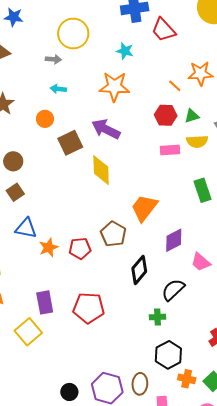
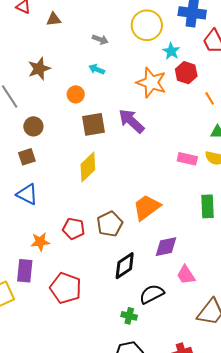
yellow circle: (73, 34) -> (147, 25), moved
red hexagon: (166, 115) -> (186, 73), moved
yellow diamond: (101, 170) -> (88, 167), moved, turned 32
orange star: (49, 247) -> (40, 242), moved

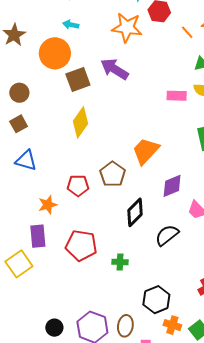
orange circle: (76, 94) -> (55, 53), size x1.8
green cross: (129, 316) -> (120, 262), moved

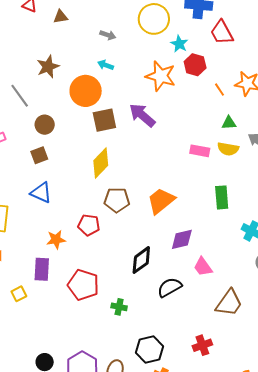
brown pentagon: (113, 174) -> (117, 200), moved, turned 30
yellow square: (19, 264) -> (19, 294), size x0.6

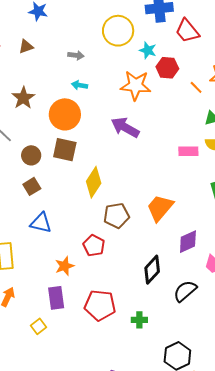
brown square: (104, 120) -> (65, 150), moved, turned 35
red pentagon: (89, 225) -> (94, 245), turned 30

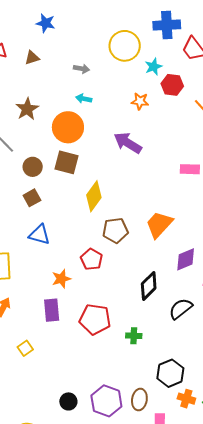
cyan star: (148, 50) -> (153, 67), turned 30
orange star: (136, 85) -> (140, 101), size x0.6
yellow square: (38, 326) -> (25, 348), moved

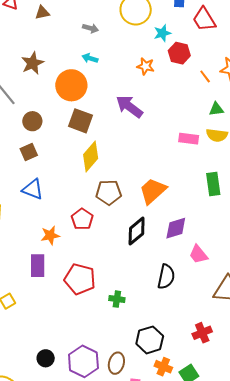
brown square: (66, 162) -> (80, 121), moved
black diamond: (149, 286) -> (137, 231), moved
black semicircle: (181, 309) -> (166, 277), turned 135

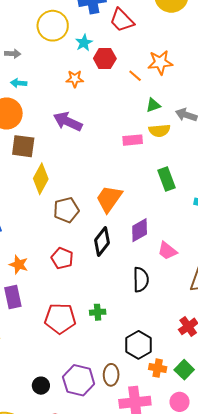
red pentagon: (82, 219) -> (62, 258), moved
orange star: (50, 235) -> (19, 265), turned -30
red pentagon: (80, 279) -> (60, 318), moved

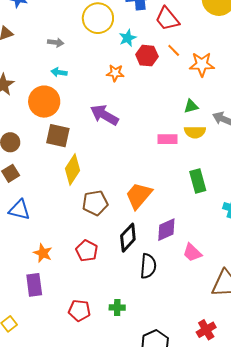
orange line: (135, 76) -> (174, 50), moved
black semicircle: (141, 280) -> (148, 266), moved
red pentagon: (60, 318) -> (79, 310), size x0.7

